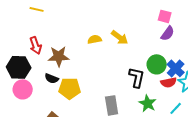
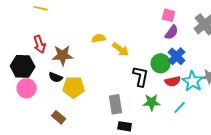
yellow arrow: (120, 37) -> (121, 49), moved
blue cross: (176, 68) -> (177, 56), moved
green star: (148, 103) -> (152, 102), turned -30

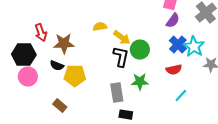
green circle: (161, 63) -> (140, 50), moved
black L-shape: (141, 76) -> (121, 57), moved
cyan star: (193, 81) -> (194, 47), moved
green star: (152, 102) -> (140, 82), moved

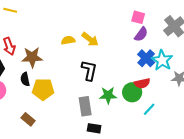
yellow arrow: (122, 38) -> (90, 39), moved
green circle: (140, 50) -> (132, 92), moved
black semicircle: (57, 66) -> (25, 79), turned 56

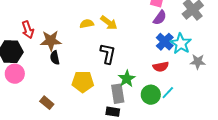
black semicircle: (25, 79) -> (55, 58), moved
yellow pentagon: (43, 89) -> (83, 82), moved
green circle: (132, 92) -> (151, 95), moved
green star: (108, 95) -> (127, 79), turned -30
gray rectangle: (85, 106) -> (118, 94), moved

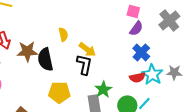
yellow arrow: (109, 23) -> (87, 49), moved
yellow semicircle: (87, 24) -> (63, 34), turned 88
cyan star: (181, 44) -> (152, 74), moved
black semicircle: (55, 58) -> (45, 59), moved, size x1.6

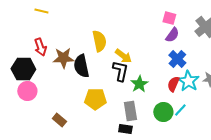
yellow semicircle: (63, 34) -> (99, 41), size x1.5
red semicircle: (137, 77) -> (173, 84), turned 126
green star: (103, 89) -> (139, 84), moved

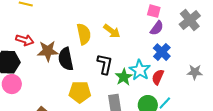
red arrow: (40, 47) -> (25, 40), turned -54
yellow arrow: (123, 56) -> (112, 31), moved
cyan star: (188, 81) -> (140, 70), moved

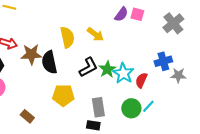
purple semicircle: (157, 28) -> (121, 14), moved
blue cross: (162, 52) -> (163, 61), moved, turned 30
black L-shape: (105, 64) -> (88, 67), turned 50
green star: (124, 77) -> (107, 69), moved

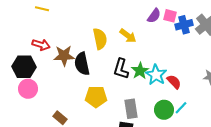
blue cross: (163, 61) -> (184, 25), moved
black L-shape: (88, 67) -> (121, 69), turned 135
red semicircle: (141, 80) -> (174, 82), turned 112

